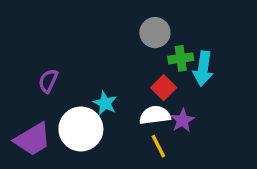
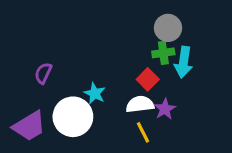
gray circle: (155, 33) -> (168, 28), moved

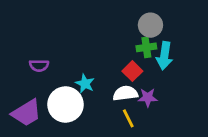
purple semicircle: (43, 73) -> (39, 65), turned -114
purple star: (165, 109) -> (148, 98), turned 30

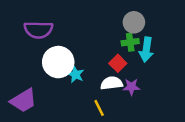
purple semicircle: (39, 65) -> (38, 30), moved, size x1.6
white circle: (65, 104) -> (58, 62), moved
yellow line: (128, 118) -> (99, 108), moved

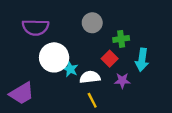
gray circle: (134, 22) -> (92, 23), moved
cyan arrow: (146, 50) -> (142, 60), moved
white semicircle: (112, 83) -> (90, 77), moved

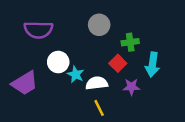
white circle: (54, 57) -> (58, 62), size x0.7
purple trapezoid: (22, 93) -> (25, 83), moved

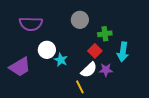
white semicircle: (97, 83) -> (89, 70), moved, turned 144

